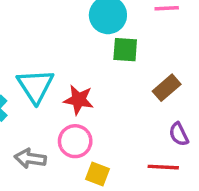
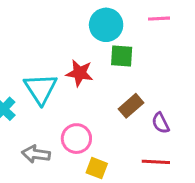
brown rectangle: (167, 88) -> (131, 106), moved
red star: (79, 100) -> (80, 73), moved
purple semicircle: (179, 134) -> (161, 123), moved

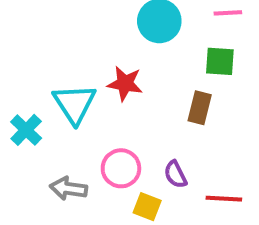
green square: (122, 56) -> (220, 61), moved
brown rectangle: (131, 106) -> (200, 108), moved, turned -35
purple semicircle: (161, 123) -> (175, 174), moved

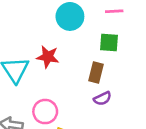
purple semicircle: (175, 174) -> (102, 99), moved, turned -90

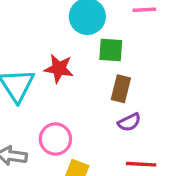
green square: (109, 43) -> (111, 50), moved

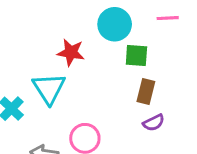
red star: (59, 69) -> (71, 52), moved

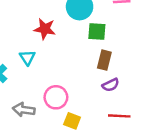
cyan triangle: (49, 88) -> (27, 58), size x0.6

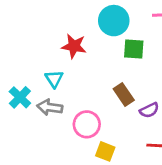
brown rectangle: (104, 60) -> (124, 95), moved, turned -48
gray arrow: (24, 110) -> (50, 107), moved

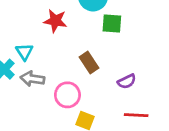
cyan triangle: (54, 79) -> (24, 52), moved
brown rectangle: (124, 95) -> (89, 63), moved

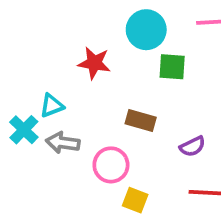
cyan triangle: (24, 52) -> (52, 106), turned 42
brown rectangle: (89, 63) -> (141, 120), turned -40

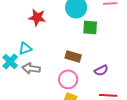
red star: (94, 63) -> (37, 17), moved
pink circle: (111, 165) -> (68, 79), moved

